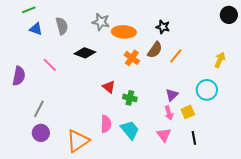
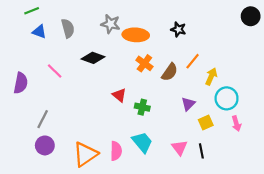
brown semicircle: (155, 50) -> (170, 72), moved
yellow arrow: (220, 60) -> (211, 76), moved
pink arrow: (169, 113) -> (236, 124), moved
pink semicircle: (106, 124) -> (116, 151), moved
black line: (194, 138) -> (201, 151), moved

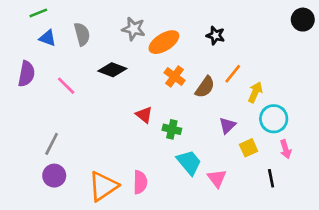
orange ellipse: (136, 35) -> (164, 42), turned -35
purple semicircle: (21, 83) -> (26, 74), moved
cyan trapezoid: (142, 142) -> (189, 162), moved
black line: (201, 151) -> (271, 178), moved

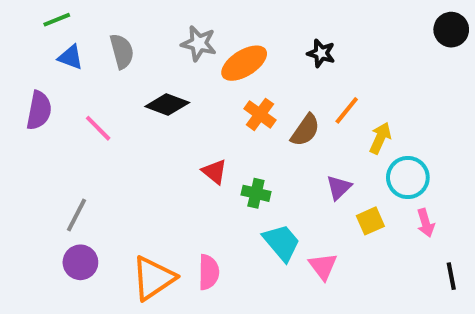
black line: (271, 178) -> (451, 276), moved

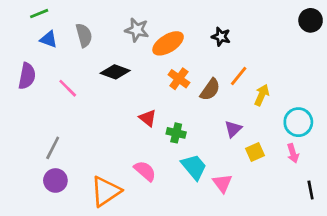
cyan circle: (408, 178) -> (298, 122), moved
pink semicircle: (209, 272) -> (145, 171), moved, turned -50

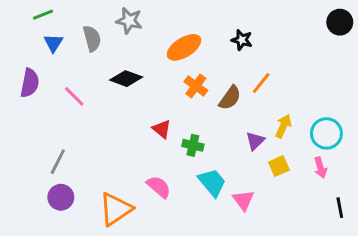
gray star: (137, 30) -> (129, 21), moved
blue triangle: (49, 39) -> (53, 43), turned 42
yellow arrow: (262, 95) -> (283, 126), moved

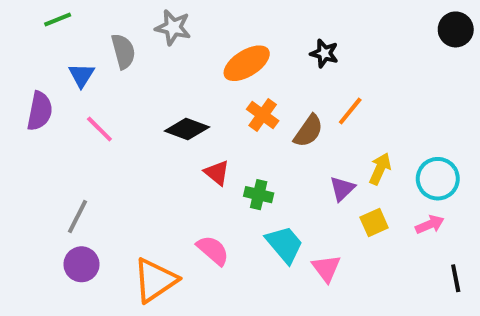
blue triangle: (53, 43) -> (81, 75), moved
black diamond: (126, 79) -> (187, 129), moved
pink arrow: (320, 168) -> (430, 224), turned -96

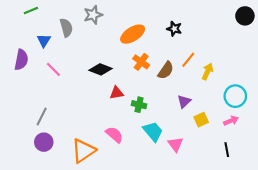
gray star: (173, 27) -> (93, 15), turned -30
yellow arrow: (380, 169) -> (207, 72), moved
red triangle: (217, 173) -> (117, 93), turned -48
black line: (456, 278) -> (227, 150), moved

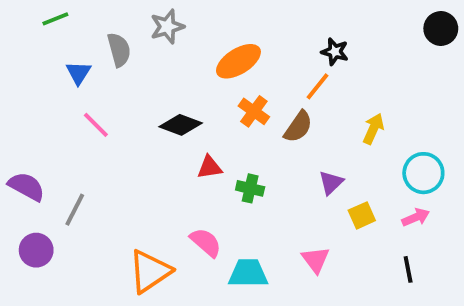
black star: (174, 29) -> (335, 52), moved
purple semicircle: (21, 60) -> (27, 187), moved, turned -72
orange line: (188, 60) -> (317, 86), moved
cyan trapezoid: (153, 131) -> (248, 273), moved, turned -50
purple circle: (44, 142) -> (36, 250), moved

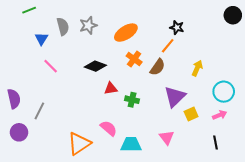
gray star: (167, 27) -> (88, 25), moved
purple triangle: (331, 183) -> (175, 97), size x1.6
purple semicircle: (27, 187) -> (14, 99), turned 48

